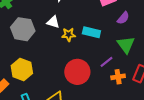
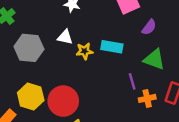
green triangle: (126, 45) -> (154, 59), turned -30
purple line: (107, 62) -> (132, 81), turned -64
red circle: (77, 72) -> (63, 101), moved

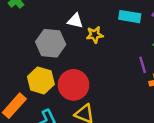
cyan rectangle: (112, 47) -> (130, 17), moved
gray hexagon: (29, 48) -> (51, 43), moved

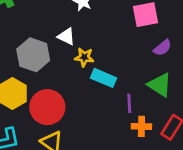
cyan rectangle: (130, 17) -> (103, 78), moved

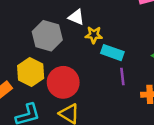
purple line: (129, 103) -> (122, 77), moved

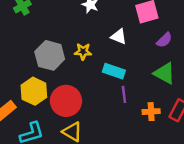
white triangle: (76, 17) -> (119, 37), moved
yellow star: (94, 35) -> (83, 52), moved

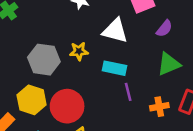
white triangle: (119, 37) -> (115, 31), size x1.5
green triangle: (164, 73) -> (169, 64), turned -45

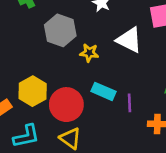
gray hexagon: (44, 60) -> (60, 30), moved
cyan rectangle: (114, 68) -> (104, 91), moved

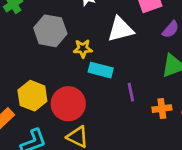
white triangle: (129, 40) -> (120, 29), turned -32
cyan rectangle: (104, 91) -> (101, 70), moved

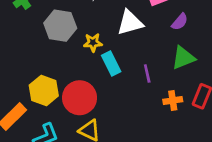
cyan rectangle: (101, 70) -> (111, 64), turned 50
purple line: (131, 92) -> (147, 73), moved

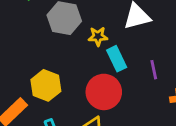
red circle: (80, 98) -> (104, 92), moved

